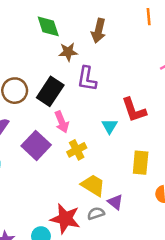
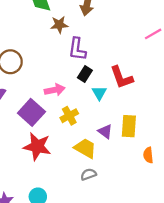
black rectangle: (50, 91) -> (85, 74), moved, size x0.6
pink arrow: (62, 122) -> (55, 90), turned -78
purple triangle: (115, 202) -> (105, 132), moved
red star: (65, 219) -> (37, 146), moved

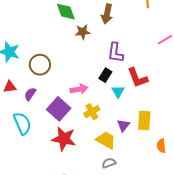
purple L-shape: (77, 49) -> (115, 53), moved
purple triangle: (105, 132) -> (123, 125), turned 32

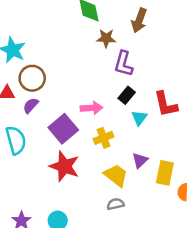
purple L-shape: (115, 53) -> (124, 64), moved
brown circle: (40, 65) -> (32, 78), moved
yellow rectangle: (144, 121) -> (165, 173), moved

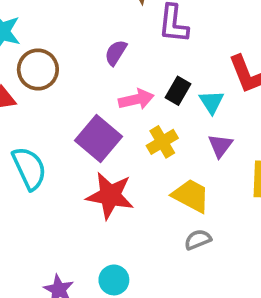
black rectangle: (127, 95) -> (178, 91), moved
purple semicircle: (31, 106) -> (116, 53), moved
purple triangle: (140, 160) -> (220, 146), moved

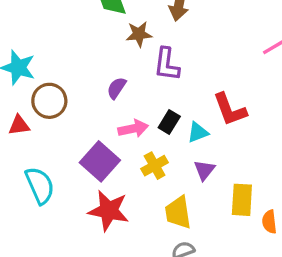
cyan triangle: (212, 102) -> (198, 132), turned 40
yellow trapezoid: (191, 196) -> (178, 212), turned -128

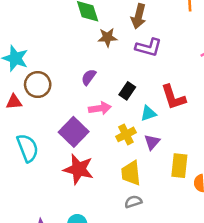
purple L-shape: (167, 64) -> (148, 47), moved, turned -85
black rectangle: (169, 122) -> (127, 91), moved
yellow cross: (155, 166) -> (126, 134), moved

